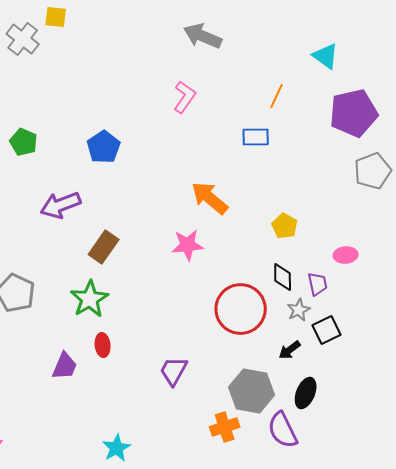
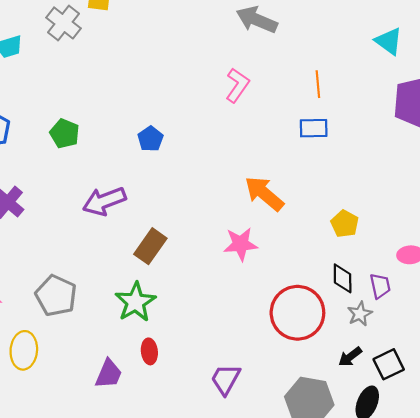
orange line: (277, 96) -> (318, 84), moved, turned -30
blue pentagon: (104, 147) -> (150, 139), size x0.7
black square: (327, 330) -> (389, 364), moved

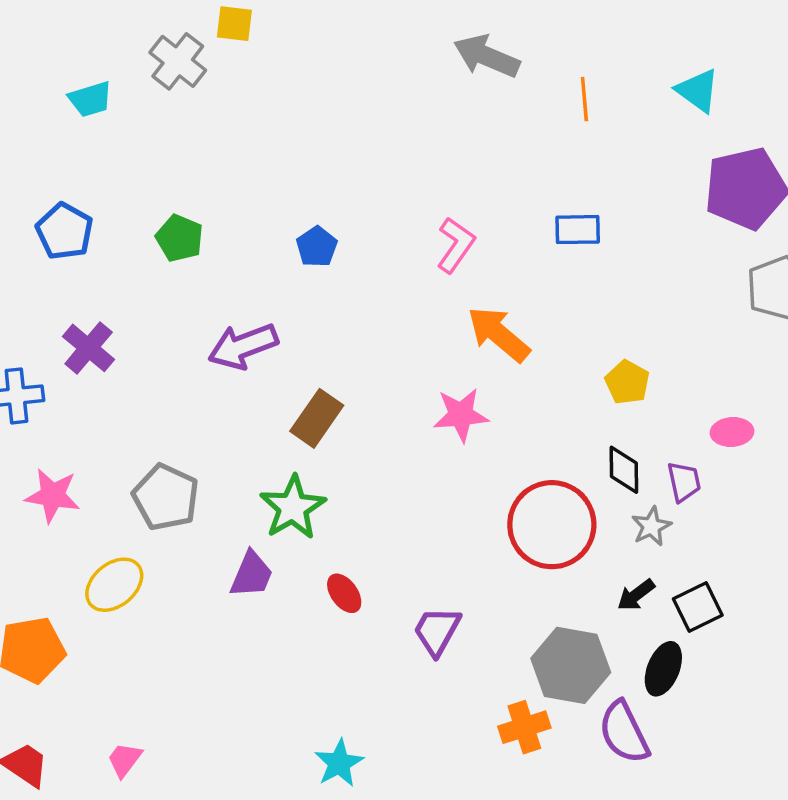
orange line: (318, 84) -> (584, 99), moved
pink L-shape: (237, 85) -> (456, 245), moved
yellow ellipse: (24, 350) -> (114, 585), turned 45
red ellipse: (149, 351) -> (344, 593), moved, turned -30
purple trapezoid: (109, 374) -> (252, 574), moved

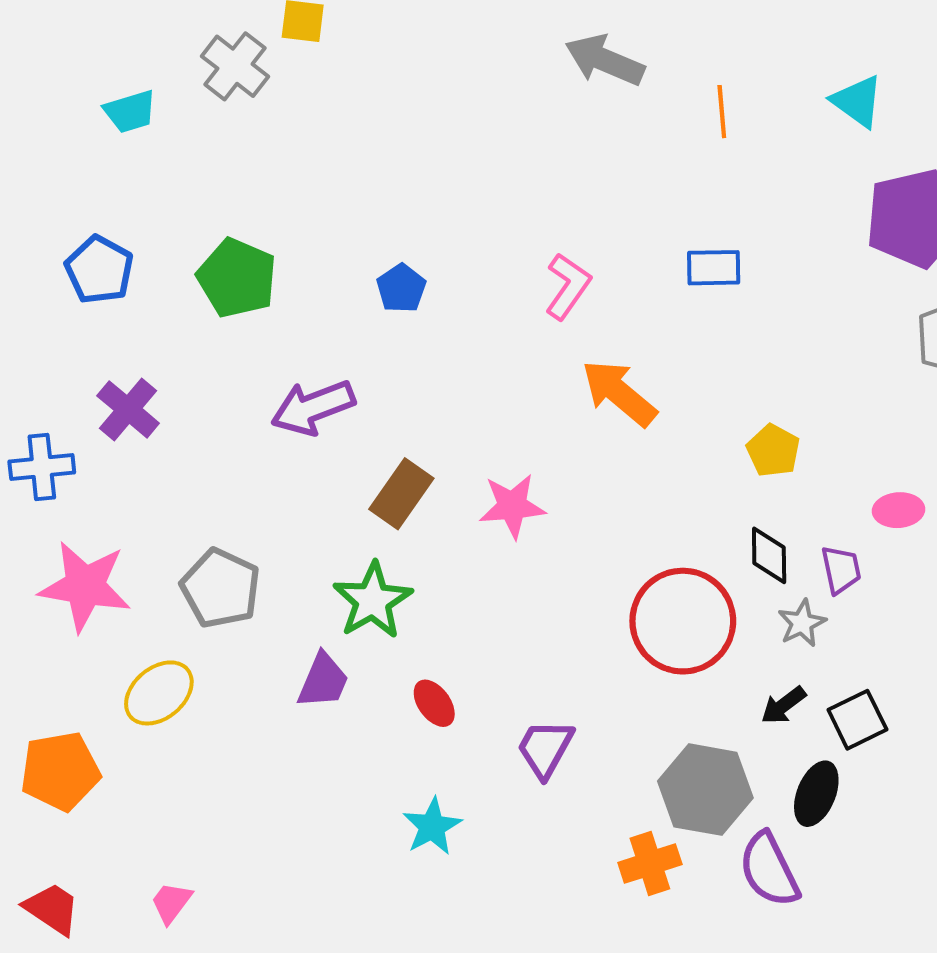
green pentagon: (179, 238) -> (237, 278), size x1.4
pink star: (461, 415) -> (512, 506), moved
pink star: (53, 495) -> (85, 586), size x1.4
cyan star: (339, 763) -> (432, 827), moved

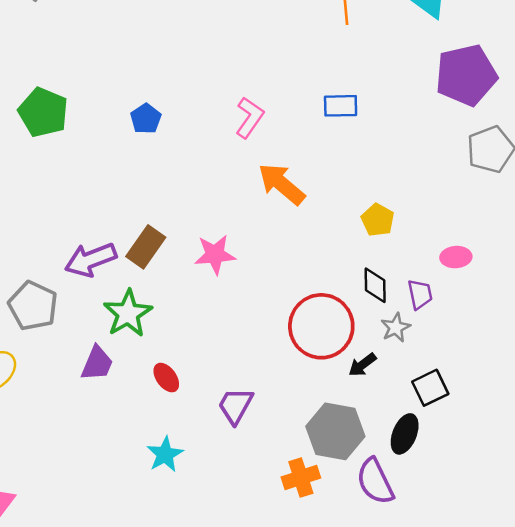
purple arrow: (313, 407) -> (91, 260), moved
black arrow: (783, 705) -> (362, 365), moved

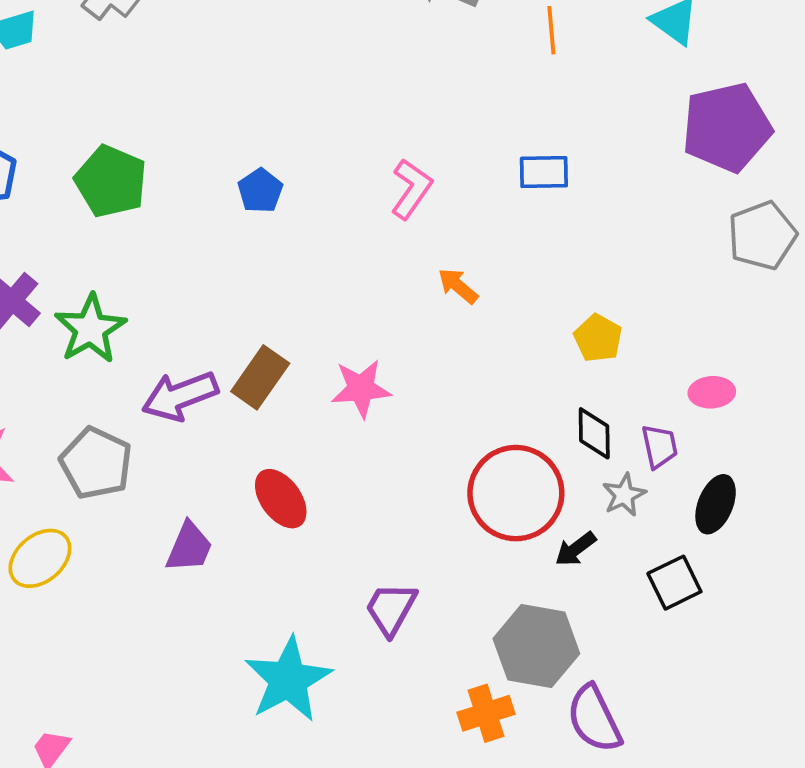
orange arrow: (282, 184) -> (458, 286), size x0.6
green star: (128, 313) -> (90, 329), moved
red ellipse: (166, 378) -> (281, 499), moved, size x1.4
black ellipse: (405, 434) -> (716, 504), moved
cyan star: (165, 454) -> (288, 680), size x1.6

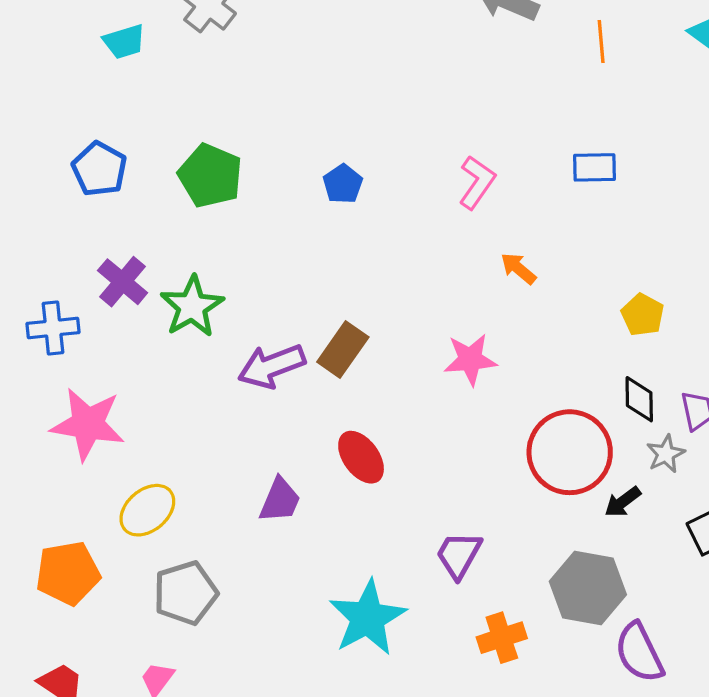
pink star: (361, 389) -> (470, 359), moved
gray pentagon: (96, 463) -> (185, 593), moved, turned 30
orange cross: (486, 713) -> (502, 638), moved

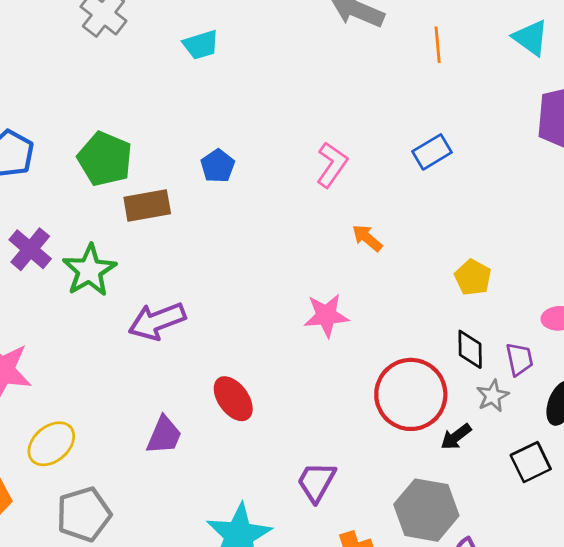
cyan trapezoid: (124, 42) -> (201, 45), moved
blue rectangle: (595, 167) -> (432, 152), turned -30
brown rectangle: (343, 350) -> (147, 206), moved, turned 45

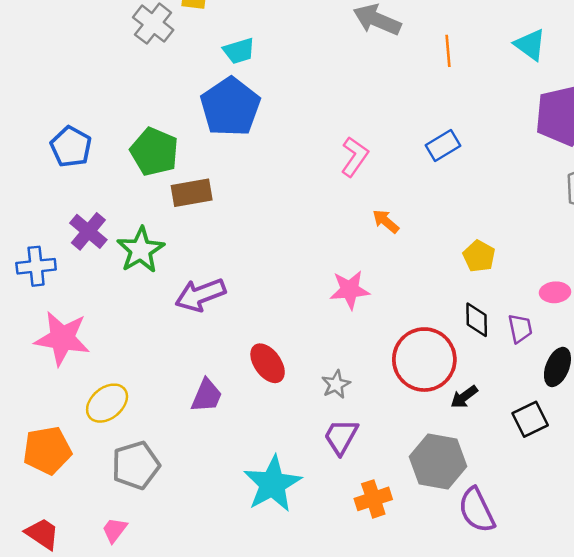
blue pentagon: (218, 166) -> (230, 107), moved, size x2.0
gray star: (493, 396) -> (336, 384), moved

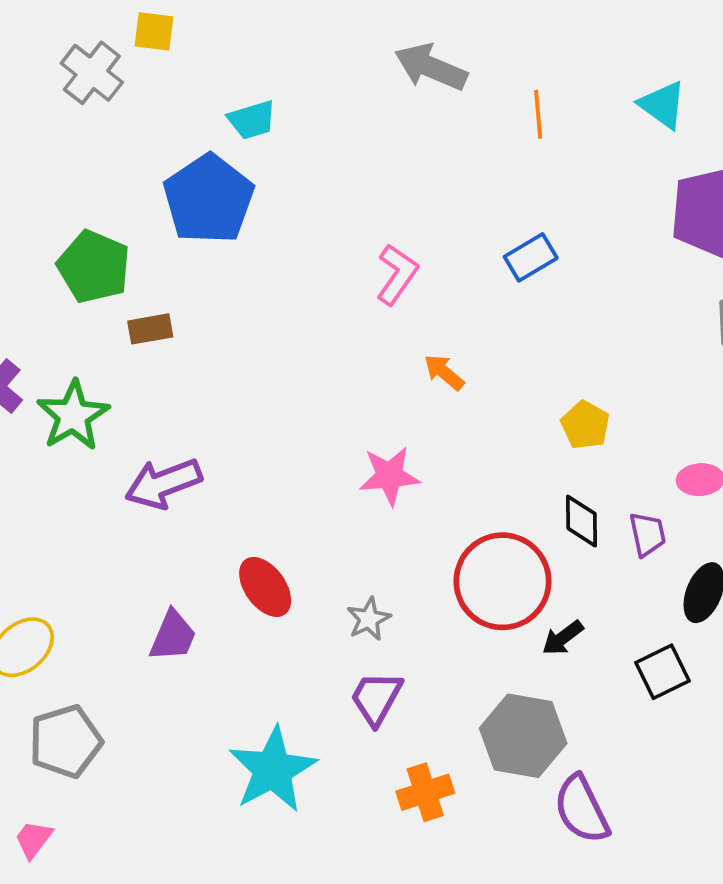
cyan trapezoid: (239, 51) -> (252, 120), moved
brown rectangle: (192, 193) -> (150, 329), size x0.7

